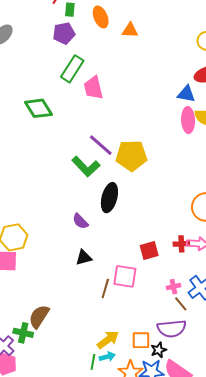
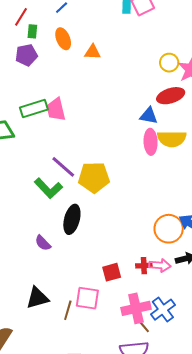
green rectangle: (72, 69) -> (34, 108), moved, turned 40
black triangle: (84, 257) -> (37, 298), moved, size x1.4
pink cross: (173, 287) -> (136, 308), size x2.0

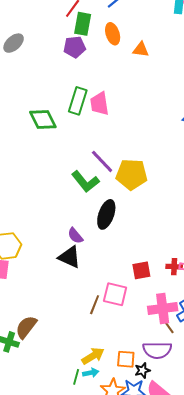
green rectangle: (32, 31) -> (83, 24), size x1.6
green rectangle: (34, 108) -> (78, 101), turned -60
black triangle: (37, 298) -> (69, 257), moved, turned 35

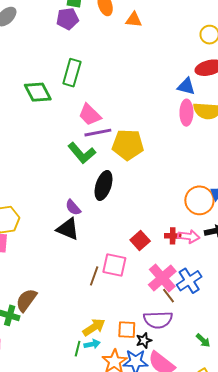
pink trapezoid: (99, 104) -> (90, 115), moved, turned -35
purple line: (102, 161) -> (98, 133), turned -56
red square: (141, 270) -> (140, 240), turned -30
pink cross: (163, 308) -> (162, 278), turned -32

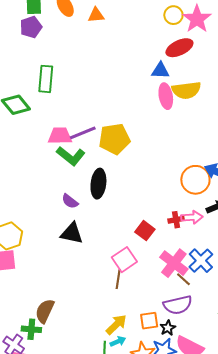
pink trapezoid: (90, 115) -> (60, 136), moved, turned 145
purple semicircle: (73, 207) -> (70, 201), moved
pink square: (114, 265) -> (124, 260), turned -35
brown line: (94, 276) -> (118, 279), moved

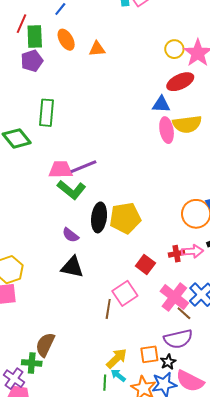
yellow pentagon: (114, 139) -> (125, 218), moved
brown line: (118, 279) -> (108, 309), moved
cyan arrow: (118, 341) -> (118, 375), turned -119

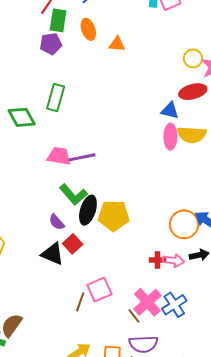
green L-shape: (71, 190) -> (73, 195), moved
red square: (145, 264) -> (73, 244), moved
brown line: (184, 313) -> (134, 316), moved

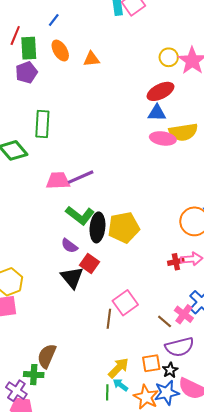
red ellipse: (193, 92) -> (160, 91), moved
pink ellipse: (170, 137) -> (163, 138), turned -70
black triangle: (53, 254) -> (72, 278), turned 40
pink cross: (147, 302) -> (184, 314), moved, size x0.7

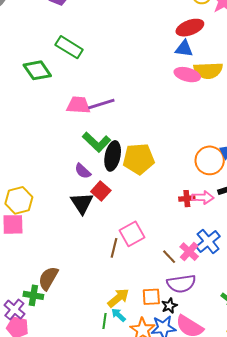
green rectangle: (42, 124) -> (69, 47), turned -68

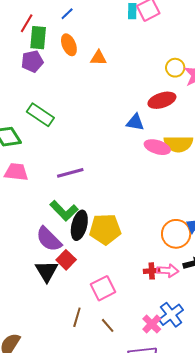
blue triangle: (184, 49) -> (135, 122), moved
pink trapezoid: (78, 105) -> (16, 172), moved
purple semicircle: (83, 171) -> (49, 239), size x1.6
pink square: (132, 234) -> (103, 288), moved
brown line: (169, 257) -> (108, 325), moved

